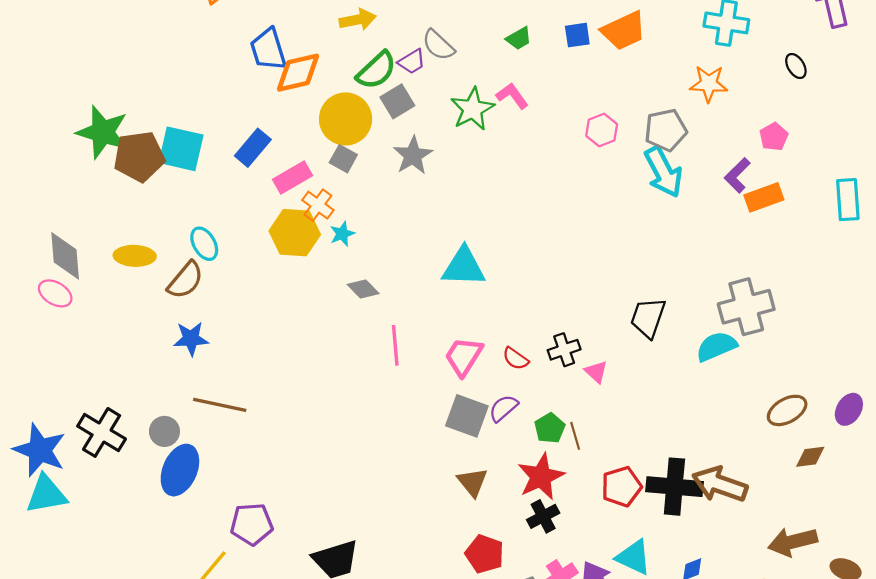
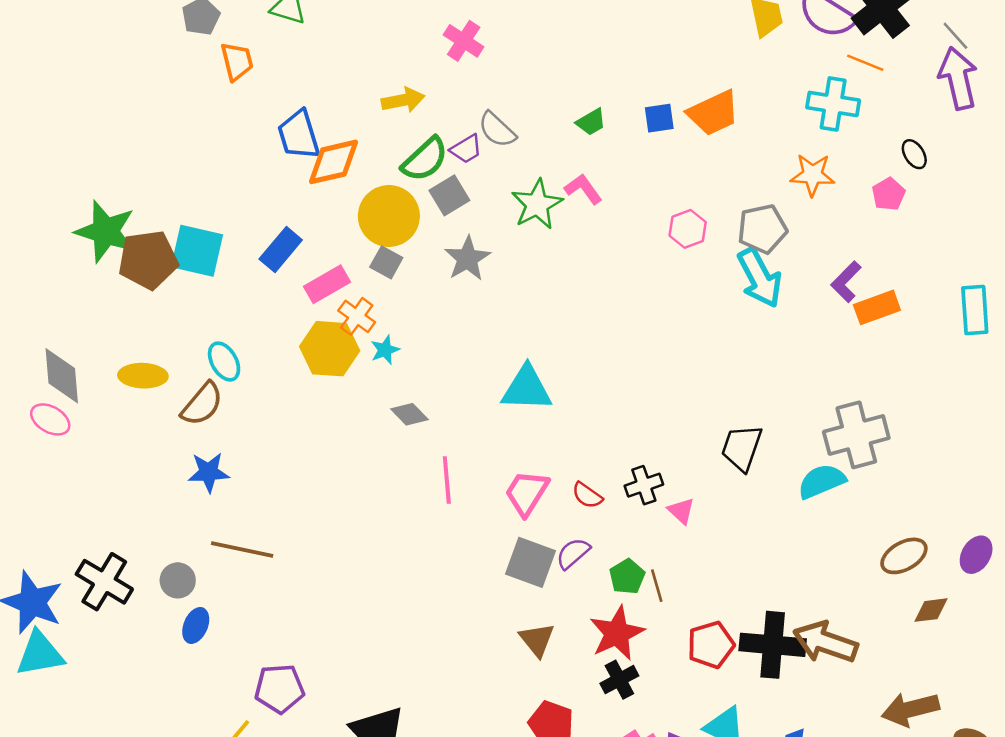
pink pentagon: (774, 137) -> (889, 194), moved
blue ellipse: (180, 470) -> (196, 625), size x0.6

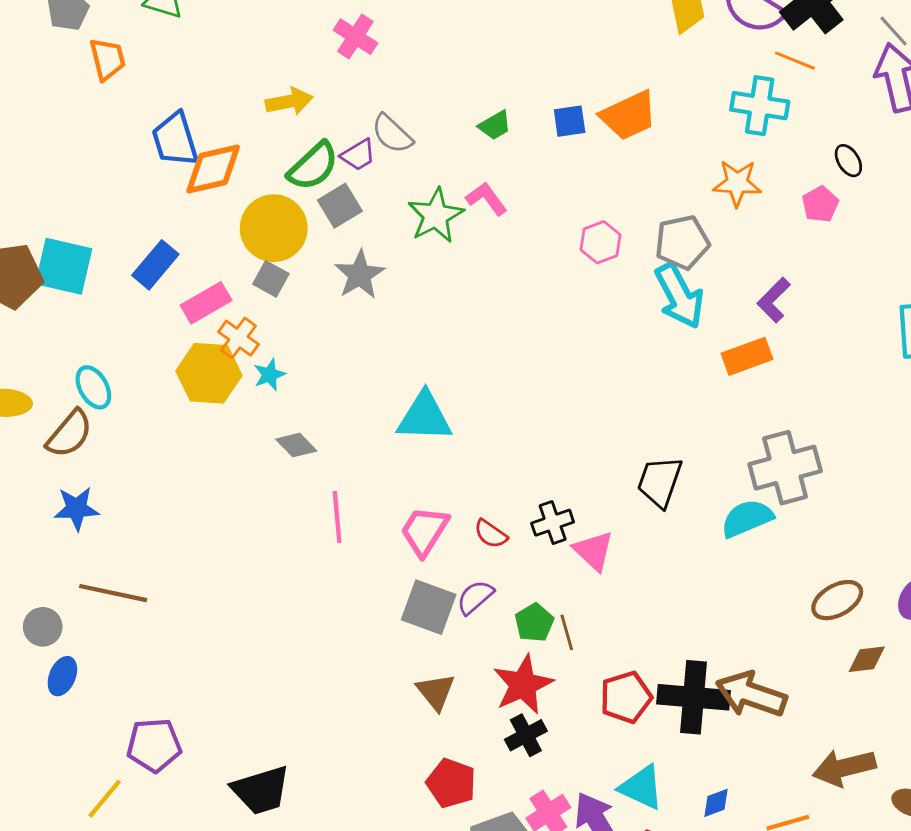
orange rectangle: (877, 307) -> (747, 356), moved
pink triangle: (681, 511) -> (593, 551), size x1.4

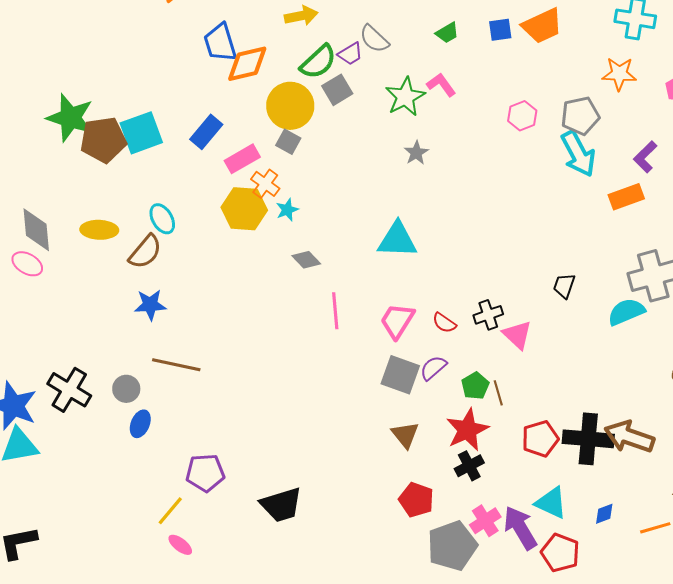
cyan square: (64, 266) -> (141, 133), turned -33
gray star: (360, 275) -> (416, 153), moved, size x0.7
black trapezoid: (660, 482) -> (564, 286), size x0.7

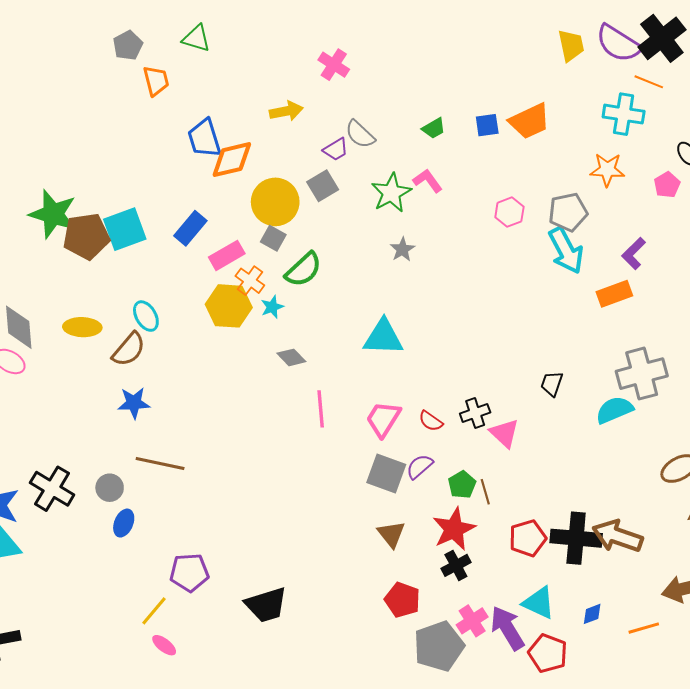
green semicircle: (318, 62) -> (303, 270), moved

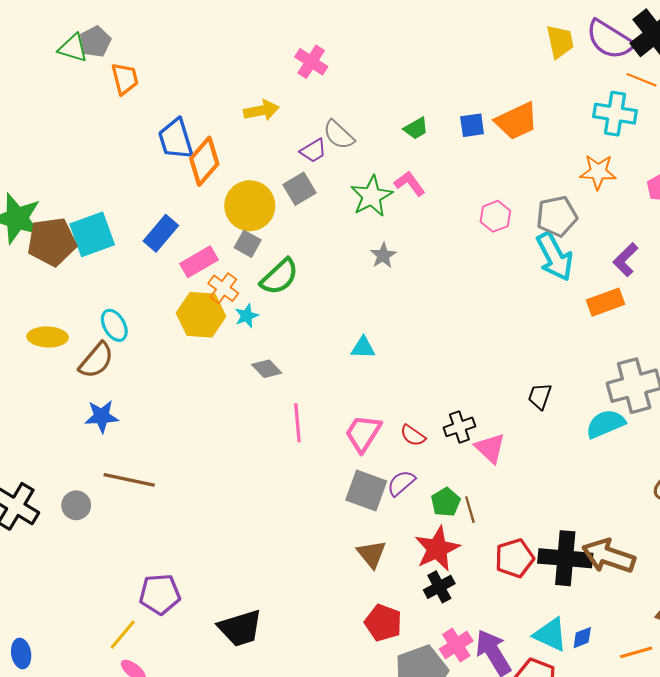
green triangle: (196, 38) -> (73, 48), moved
orange diamond: (232, 160) -> (204, 161), turned -36
cyan triangle: (383, 337) -> (363, 348), size x0.6
blue ellipse: (124, 523) -> (21, 653), moved, turned -32
cyan triangle: (539, 603) -> (550, 634), moved

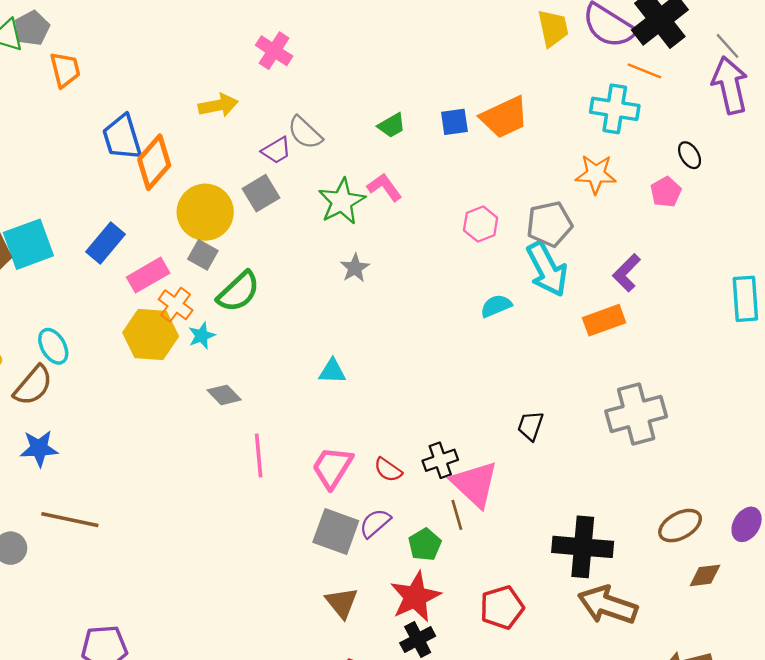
cyan semicircle: (605, 424) -> (496, 306), moved, size x0.7
pink triangle: (490, 448) -> (475, 484), size x1.4
brown line: (470, 510) -> (457, 515), moved
black cross: (565, 558) -> (583, 547), moved

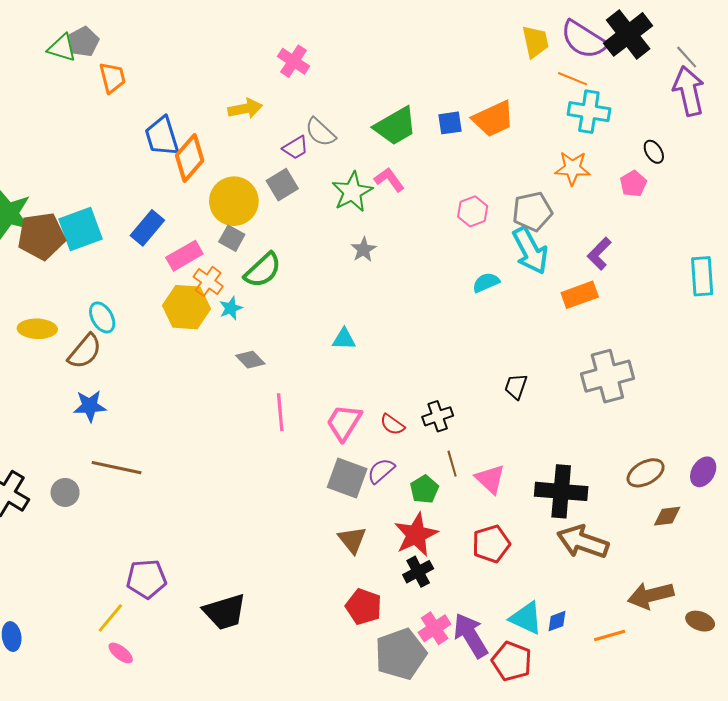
orange line: (644, 71) -> (572, 79), moved
green trapezoid: (392, 125) -> (395, 126), size x1.8
pink triangle: (475, 484) -> (490, 479), moved, size x0.7

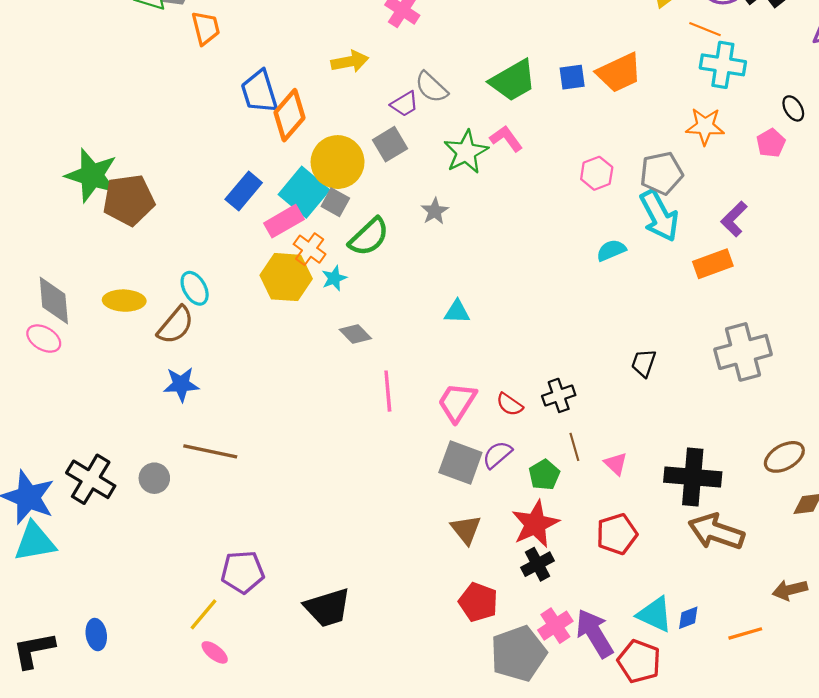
cyan square: (81, 229) -> (304, 192), moved, turned -30
gray star: (364, 250) -> (435, 211), moved
pink triangle: (490, 479) -> (616, 464), size x0.7
brown arrow: (651, 595) -> (790, 590), size x0.7

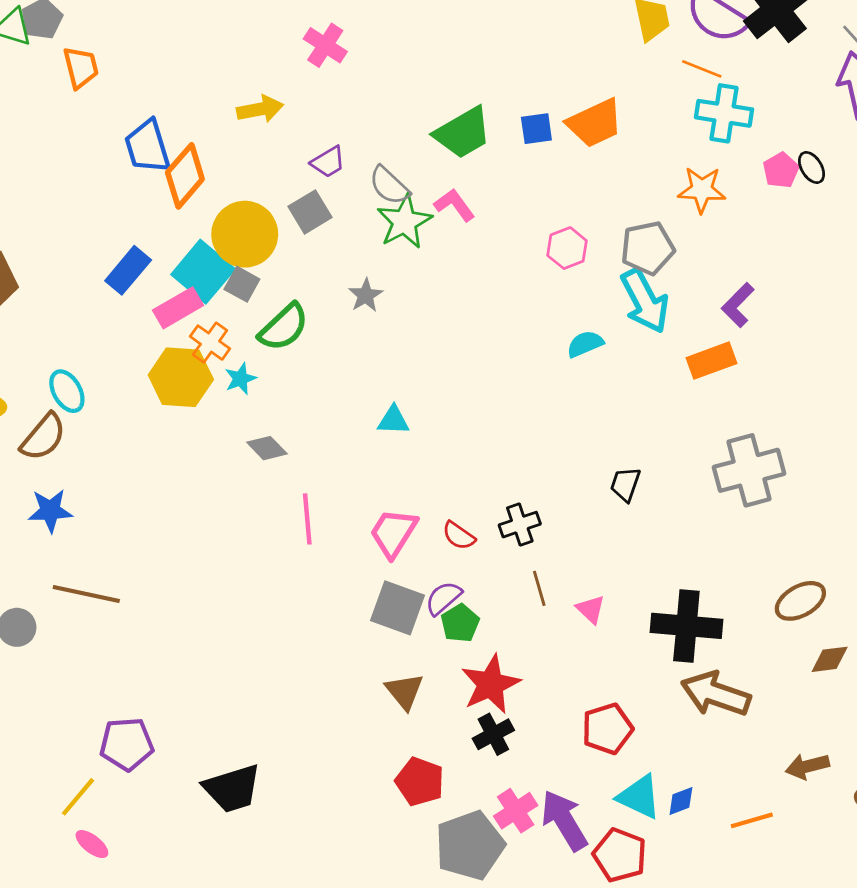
gray semicircle: (431, 87) -> (389, 186), moved
pink pentagon: (771, 143) -> (781, 170), moved
green pentagon: (544, 475) -> (460, 623), moved
red pentagon: (617, 534) -> (607, 729), moved

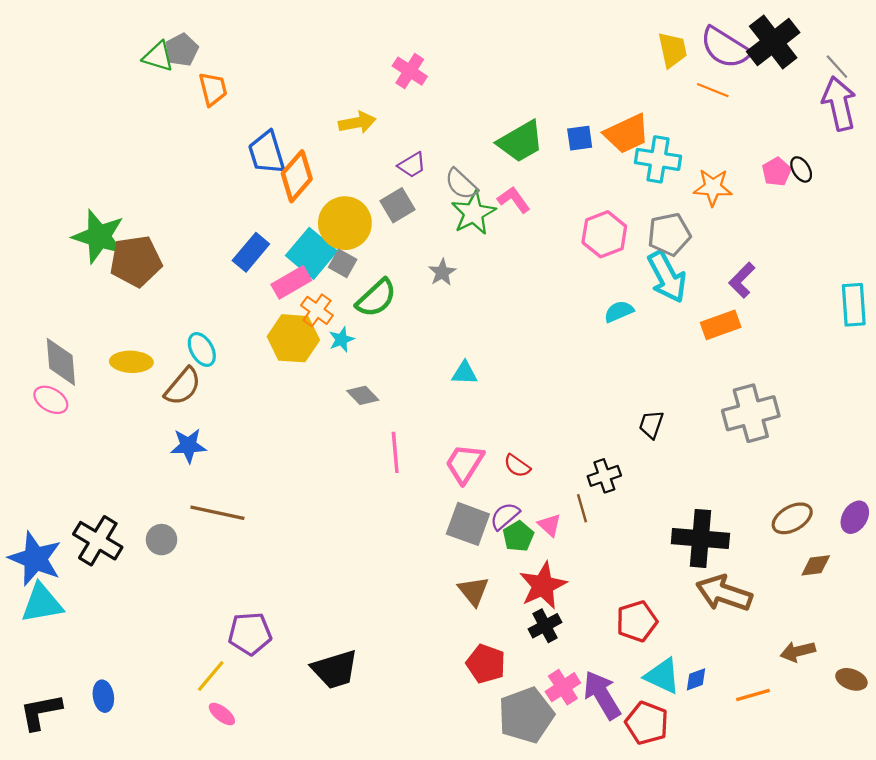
cyan cross: (724, 113) -> (658, 159), moved
pink hexagon: (567, 248) -> (604, 234), size x1.4
black cross: (520, 525) -> (604, 476), moved
pink triangle: (591, 609) -> (550, 525), moved

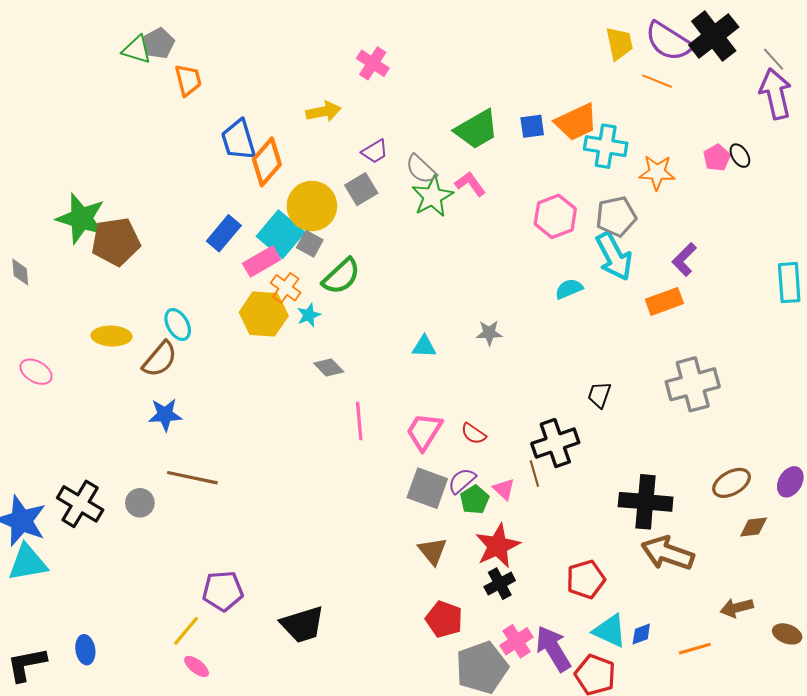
gray star: (442, 272) -> (489, 333), moved, turned 30
gray diamond: (61, 362) -> (20, 272), moved, size x0.6
black cross: (604, 476) -> (555, 443), size x1.5

